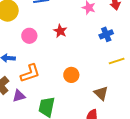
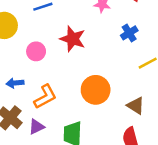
red star: (60, 31) -> (73, 39), size x1.5
orange circle: (71, 75) -> (96, 90), size x1.5

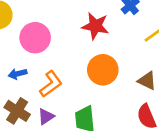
red star: (73, 39) -> (95, 26), moved
pink circle: (36, 51) -> (35, 38), size x1.5

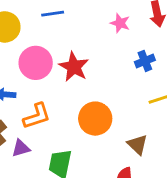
red star: (95, 26) -> (74, 67), moved

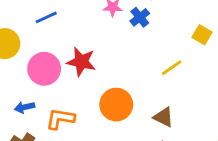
blue cross: (145, 61) -> (140, 17), moved
orange L-shape: (37, 116) -> (60, 119), turned -136

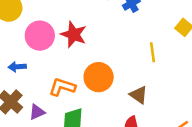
yellow line: (172, 68) -> (153, 52), turned -72
orange L-shape: (60, 119) -> (62, 87), moved

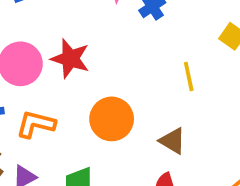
orange L-shape: (62, 87) -> (36, 124), moved

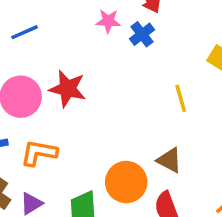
orange circle: (112, 119) -> (126, 182), moved

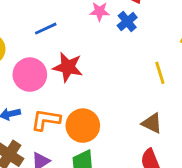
blue line: (24, 32) -> (46, 29), moved
orange circle: (126, 182) -> (83, 126), moved

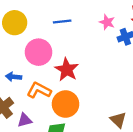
red star: (68, 67) -> (67, 70), moved

